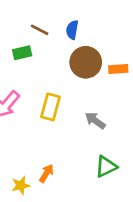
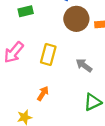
orange arrow: (46, 173) -> (43, 93), moved

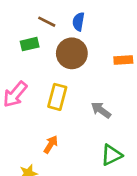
brown circle: (76, 19) -> (72, 53), moved

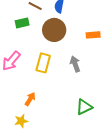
gray arrow: (101, 110) -> (75, 64), moved, turned 35
orange arrow: (51, 144) -> (30, 99), moved

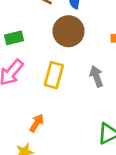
green rectangle: (22, 23) -> (14, 38), moved

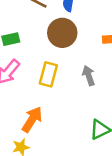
orange arrow: (37, 123) -> (32, 119), size x1.5

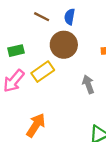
yellow rectangle: (48, 74) -> (43, 72), moved, turned 40

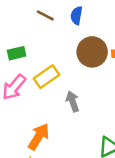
brown circle: (64, 45) -> (92, 52), moved
gray arrow: (88, 84) -> (73, 101), moved

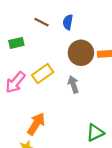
green rectangle: (17, 53) -> (16, 43), moved
gray arrow: (73, 101) -> (73, 85), moved

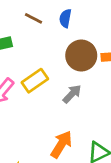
gray arrow: (73, 85) -> (72, 94), turned 63
orange arrow: (36, 124) -> (61, 144), moved

